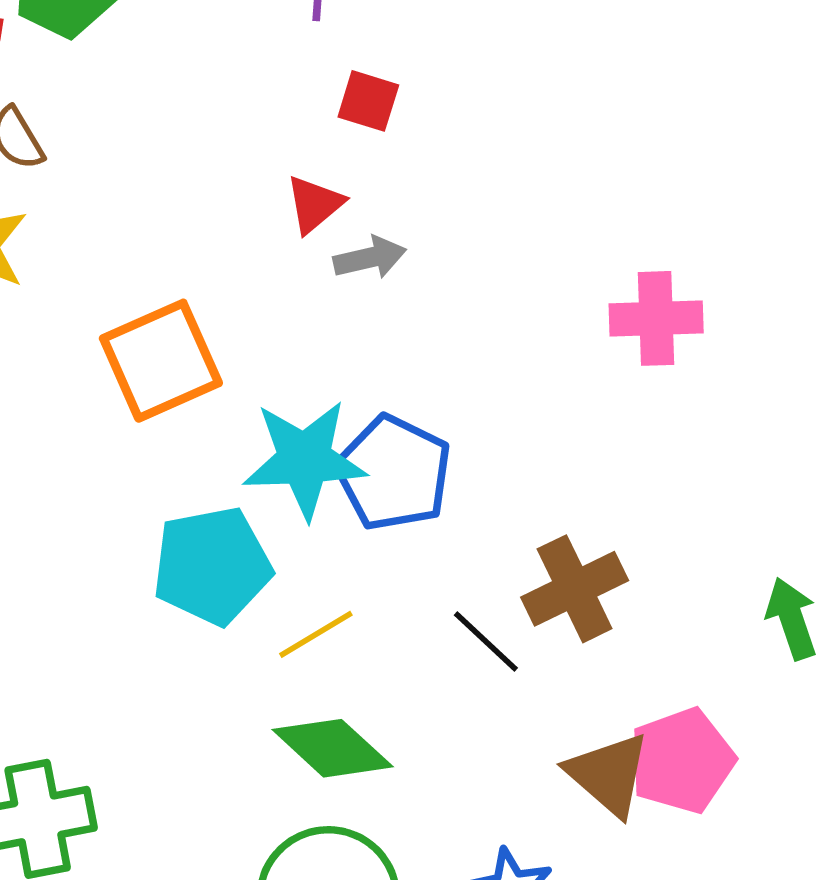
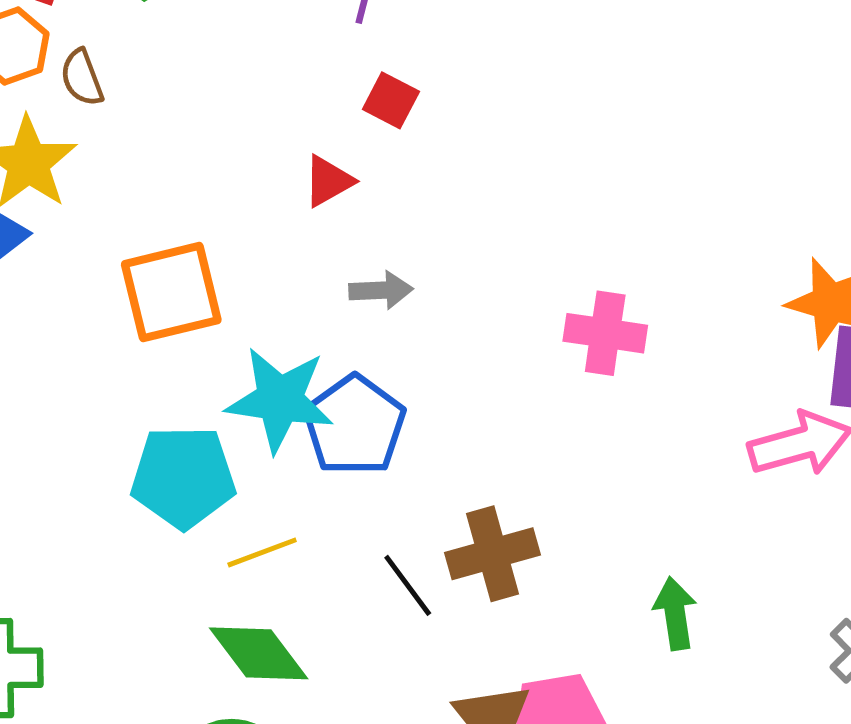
gray arrow: (370, 258) -> (381, 290), moved

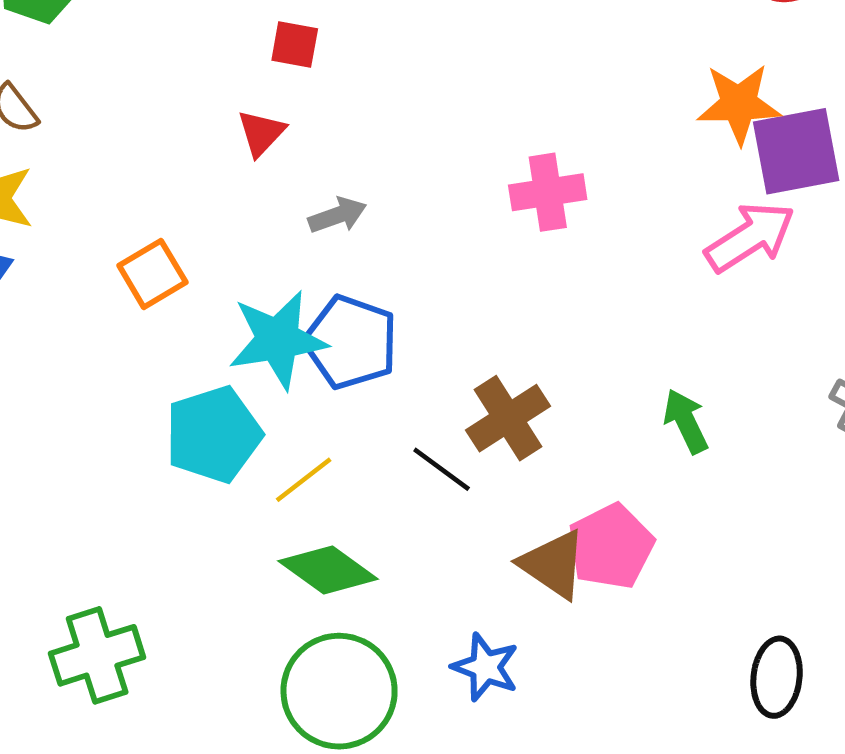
orange square: (171, 292) -> (152, 274), size x0.7

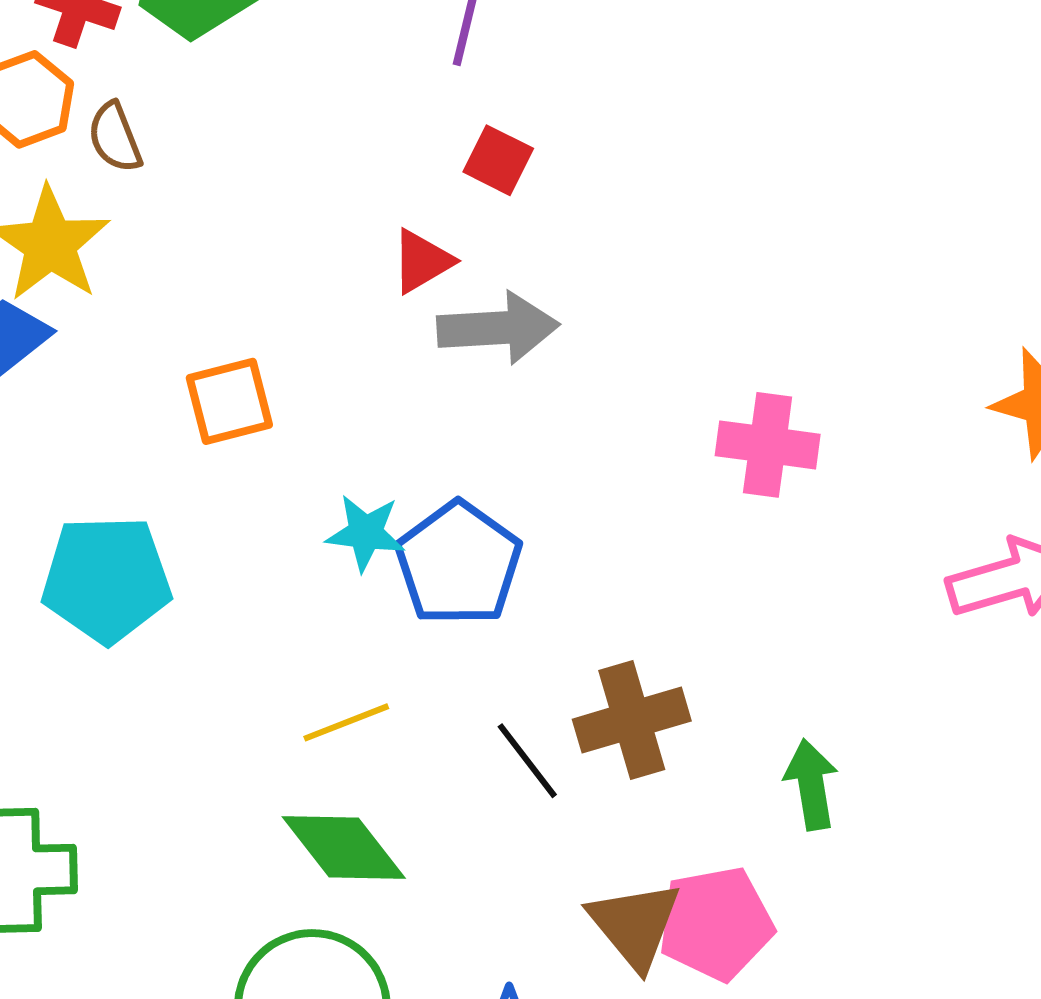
gray arrow: (337, 215) -> (498, 328), moved, size x1.5
cyan star: (278, 340) -> (366, 533), size x0.6
green arrow: (686, 421) -> (811, 784), moved
cyan pentagon: (213, 434) -> (106, 579), moved

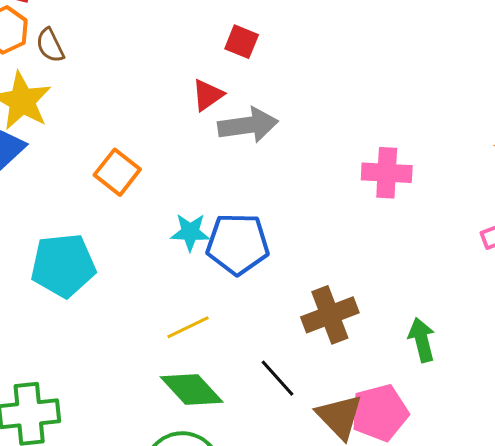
orange square: (229, 401) -> (117, 172), turned -33
blue pentagon: (459, 563) -> (238, 244), turned -30
black line: (527, 761) -> (277, 378), moved

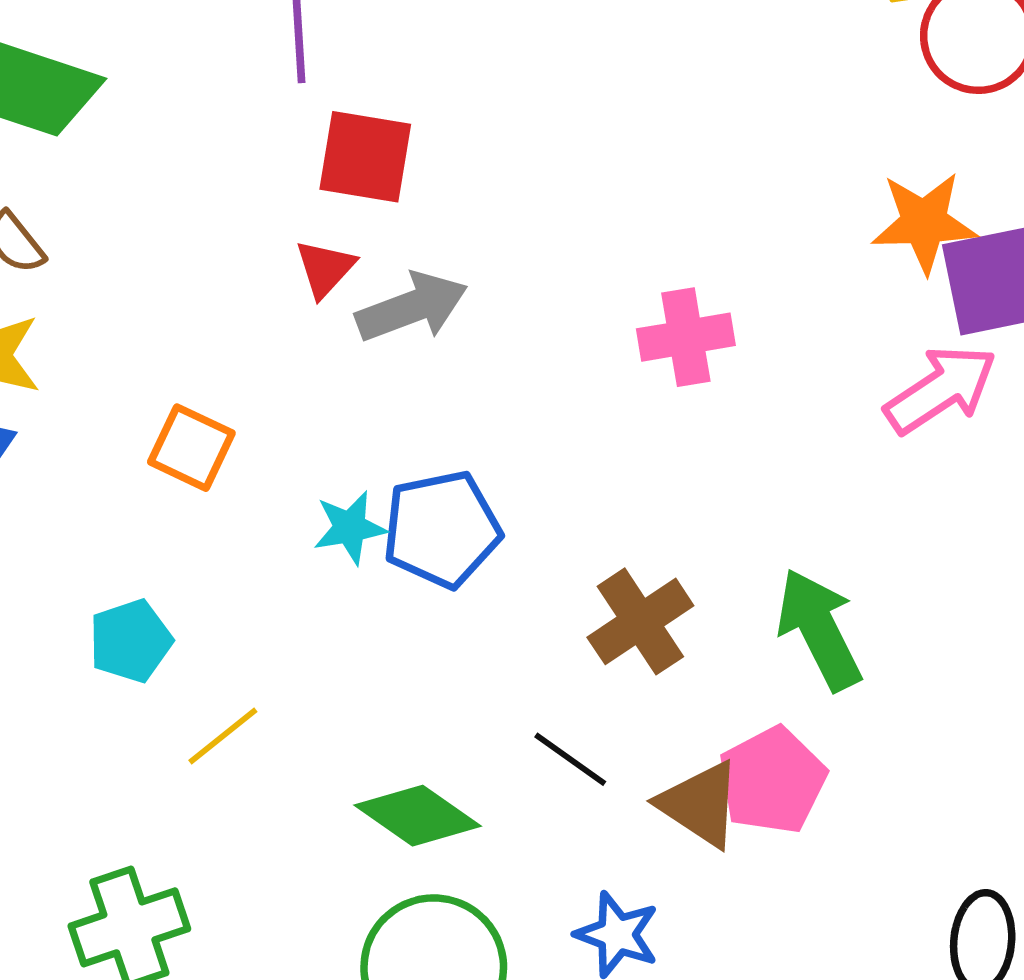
red square: (242, 42) -> (365, 157), size x1.6
cyan pentagon: (63, 265) -> (131, 641), size x0.7
yellow line: (188, 327) -> (223, 736), moved
green arrow: (422, 340) -> (819, 629), size x1.5

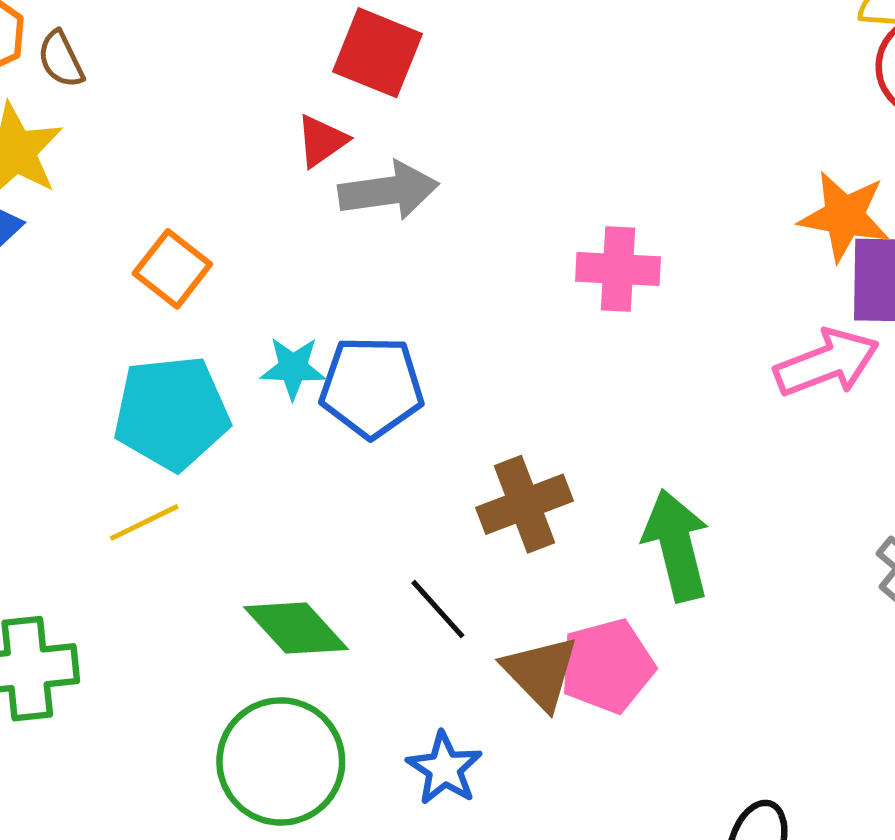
cyan pentagon: (131, 641) -> (172, 413), moved, size x1.6

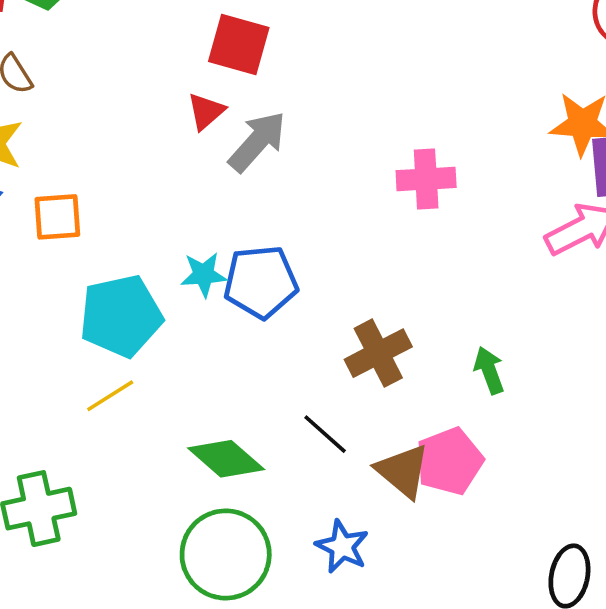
gray arrow: (389, 191) -> (257, 142), turned -34
orange square: (172, 269) -> (57, 217), moved, turned -36
green arrow: (676, 545) -> (489, 370), size x0.6

